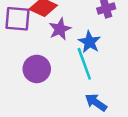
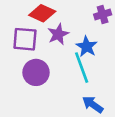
purple square: (17, 19) -> (25, 39), moved

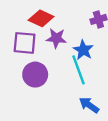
purple star: (58, 34) -> (56, 38), turned 30

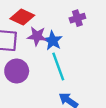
blue star: (83, 50) -> (53, 41), moved

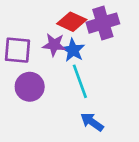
red diamond: (22, 17) -> (72, 22), moved
purple cross: (77, 18) -> (103, 23), size x1.6

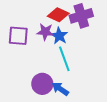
purple circle: (30, 87) -> (42, 84), moved
blue arrow: (92, 122) -> (60, 89), moved

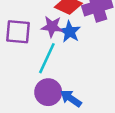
cyan line: (64, 59) -> (47, 58), moved, turned 45

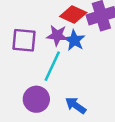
purple circle: (48, 92) -> (36, 99), moved

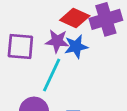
blue star: (74, 40) -> (76, 46), turned 30

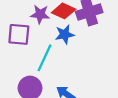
purple star: (57, 41) -> (40, 14), moved

